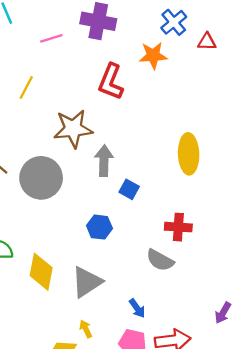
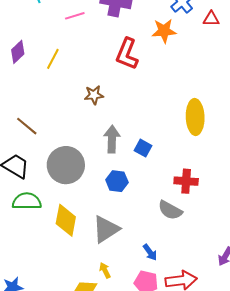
brown star: (73, 129) -> (94, 95), size x0.6
gray arrow: (104, 161) -> (112, 139), moved
gray circle: (41, 178) -> (66, 165), moved

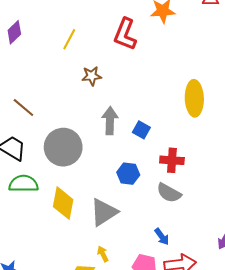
yellow line: (53, 59) -> (69, 39), moved
blue hexagon: (117, 181) -> (128, 174), moved
red cross: (186, 181) -> (172, 160), moved
blue arrow: (150, 252) -> (162, 237), moved

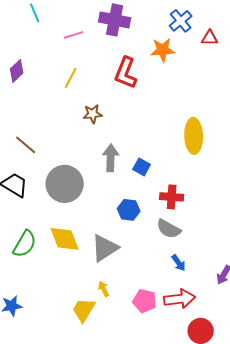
green semicircle: (23, 184) -> (25, 244), moved, turned 120
yellow diamond: (63, 203) -> (65, 239), turned -32
blue arrow: (162, 237) -> (179, 263), moved

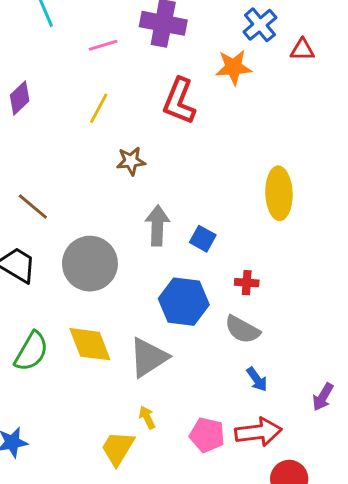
red cross: (172, 197) -> (247, 283), size x0.7
blue hexagon: (129, 210) -> (184, 302), size x1.5

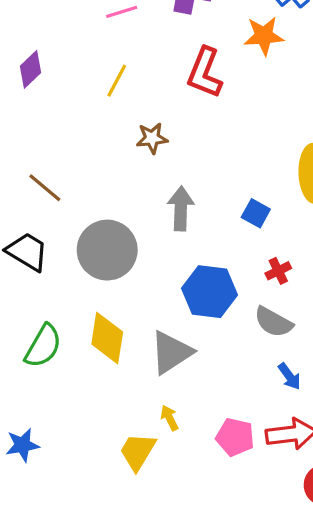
blue square: (203, 239) -> (256, 213), moved
red cross: (247, 283) -> (278, 271), turned -30
yellow diamond: (90, 344) -> (107, 338), turned 30

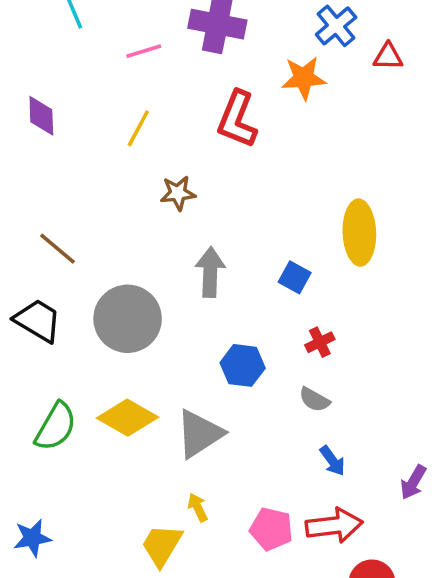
purple diamond: (30, 69) -> (41, 116), turned -48
blue hexagon: (209, 292) -> (243, 365), size x0.7
gray semicircle: (273, 322) -> (314, 400), size x0.7
yellow diamond: (107, 338) -> (128, 418), turned -69

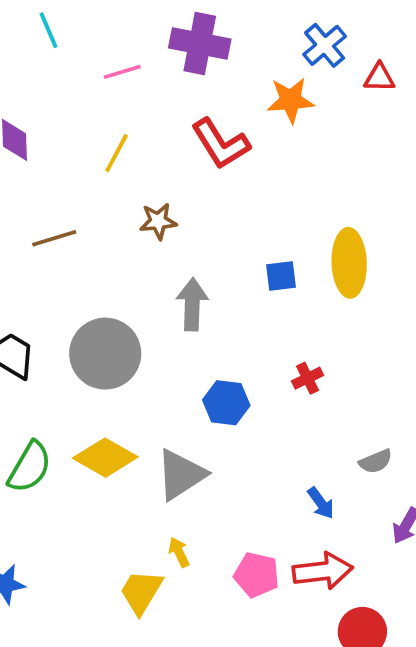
red L-shape: (237, 119) -> (221, 144), turned -54
brown line: (58, 249) -> (54, 238), moved, turned -57
blue square: (295, 277) -> (281, 276), moved, turned -36
gray semicircle: (314, 400) -> (376, 461), moved, turned -52

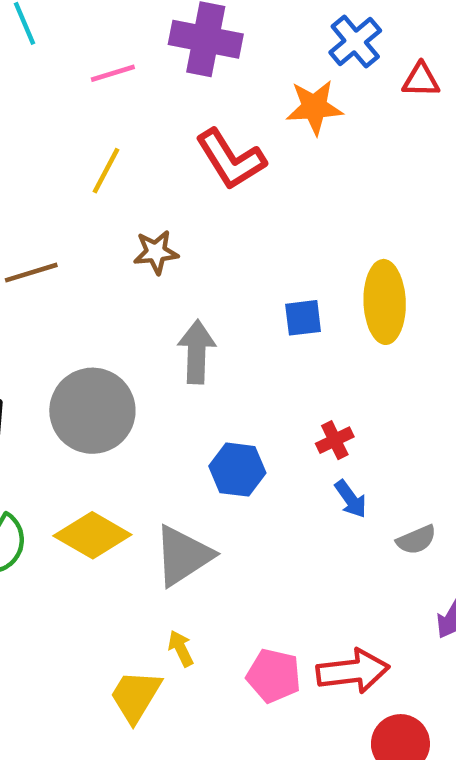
blue arrow: (321, 503) -> (351, 499), moved

